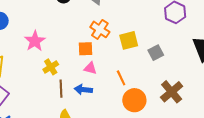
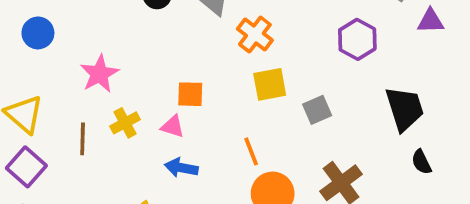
orange cross: (100, 29) -> (255, 35), moved
pink triangle: (90, 68) -> (173, 126), moved
brown line: (61, 89) -> (83, 139), moved

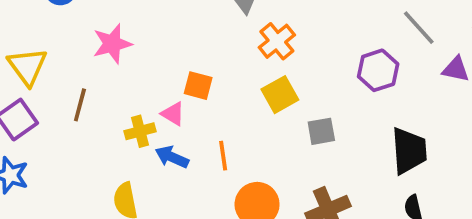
yellow square: (270, 84) -> (280, 95), turned -32
yellow cross: (125, 123) -> (140, 131), moved
orange line: (251, 151) -> (223, 156), moved

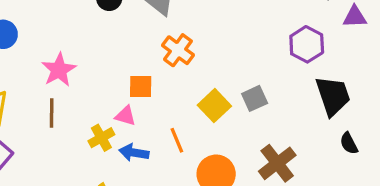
orange cross: (277, 41) -> (178, 50), moved
purple hexagon: (378, 70) -> (307, 44), moved
yellow square: (280, 95) -> (214, 106), moved
brown line: (80, 105) -> (52, 113), moved

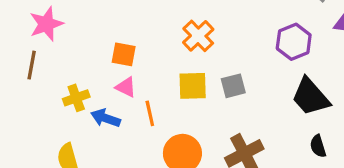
orange cross: (178, 50) -> (198, 36), moved
black trapezoid: (333, 96) -> (311, 97), turned 147
yellow square: (214, 106) -> (193, 86), turned 32
pink triangle: (125, 116) -> (126, 87), moved

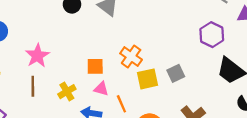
orange cross: (198, 36) -> (131, 57), moved
yellow cross: (76, 98) -> (67, 92), moved

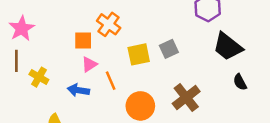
orange cross: (131, 57) -> (109, 24), moved
pink triangle: (101, 89) -> (89, 64), turned -49
yellow cross: (67, 92) -> (39, 77), moved, turned -30

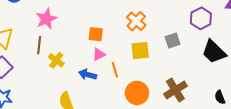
orange cross: (109, 24) -> (136, 21), moved
gray square: (169, 49) -> (173, 41), moved
black semicircle: (240, 82) -> (220, 97), moved

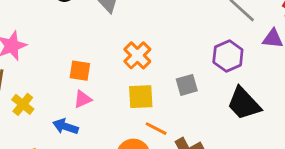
orange line: (115, 70) -> (156, 129), moved, turned -49

